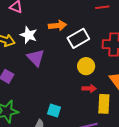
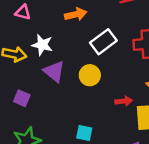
orange arrow: (57, 26) -> (76, 14), moved
yellow circle: (86, 66) -> (90, 75), moved

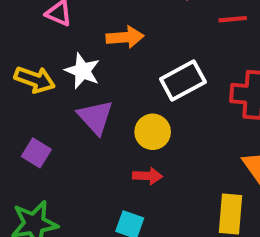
orange arrow: (76, 14) -> (125, 37), moved
red arrow: (124, 101) -> (148, 176), moved

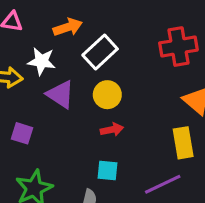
white rectangle: (183, 80) -> (100, 52), moved

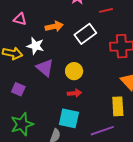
white rectangle: (100, 52) -> (85, 34), moved
cyan square: (108, 171) -> (69, 118), size x1.5

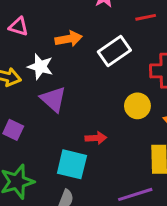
yellow circle: (74, 71) -> (137, 106), moved
cyan square: (69, 118) -> (72, 164), moved

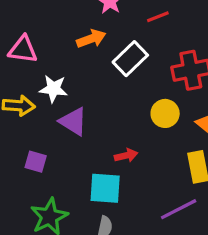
pink triangle: (19, 27) -> (23, 50), size x1.4
orange arrow: (69, 39) -> (91, 39), moved

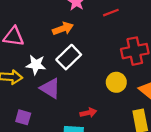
white rectangle: (130, 59) -> (69, 57), moved

